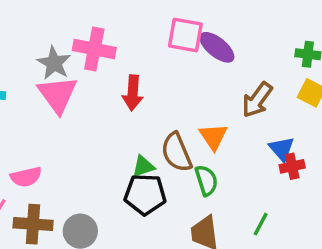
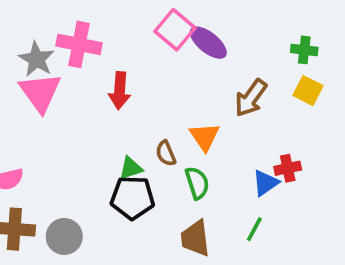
pink square: (185, 35) -> (175, 30), turned 30
blue triangle: (282, 149) -> (265, 183), moved, turned 36
brown semicircle: (177, 152) -> (166, 153), size x0.6

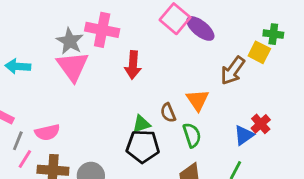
yellow square: (308, 91) -> (259, 52), moved
red cross: (288, 168) -> (261, 124), turned -30

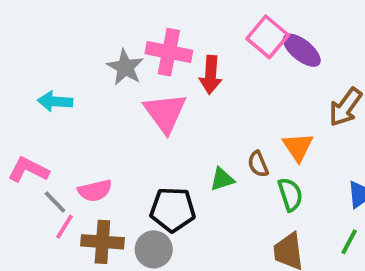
red arrow: (133, 65) -> (211, 75), moved
pink triangle: (73, 66) -> (165, 113), moved
gray line: (18, 141) -> (55, 202), turned -66
black pentagon: (143, 146) -> (173, 210), moved

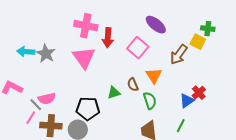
pink square: (268, 37) -> (138, 48), moved
gray star: (125, 67) -> (46, 54), moved
gray line: (55, 202) -> (36, 105), moved

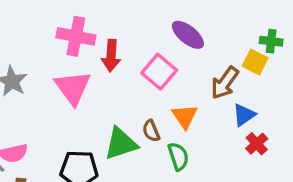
green triangle: (114, 93) -> (121, 144), size x1.6
blue triangle: (187, 101) -> (244, 115), moved

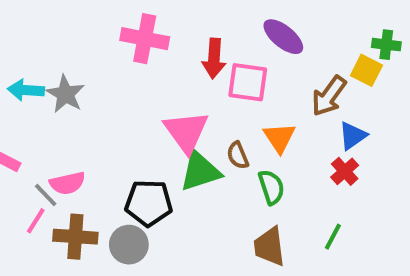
red arrow: (111, 56) -> (214, 58), moved
pink square: (159, 72) -> (248, 82), turned -32
pink triangle: (73, 88) -> (186, 132), moved
red cross: (257, 144) -> (345, 171), moved

